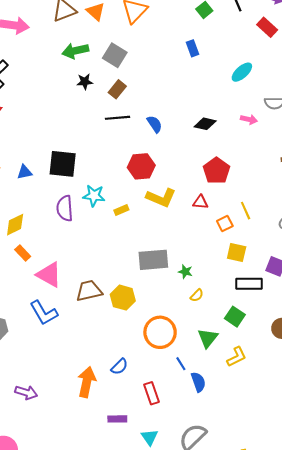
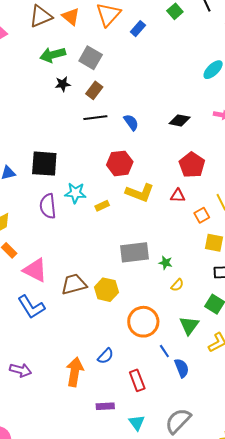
blue rectangle: (193, 48) -> (138, 29), moved, turned 63
purple arrow: (26, 392) -> (21, 370), moved

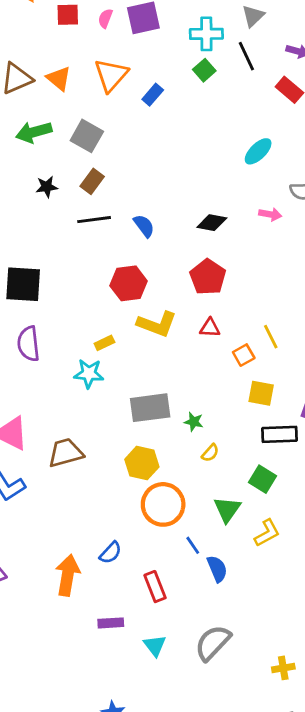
black star: (63, 84) -> (47, 187), moved
red pentagon: (192, 165) -> (208, 277), moved
cyan star: (75, 193) -> (89, 374), moved
yellow hexagon: (106, 290) -> (142, 463), moved

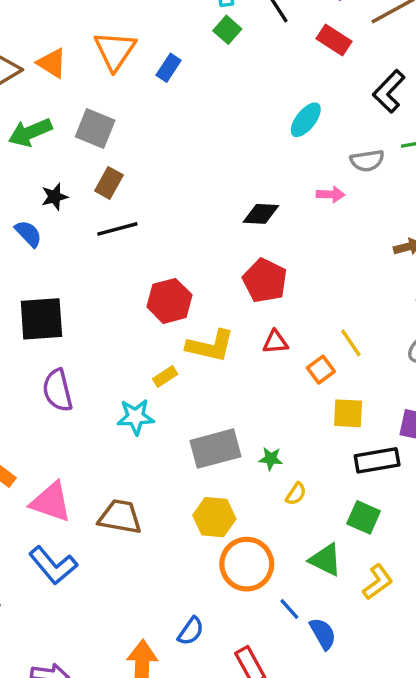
blue semicircle: (144, 226) -> (28, 234), moved
yellow rectangle: (104, 343) -> (165, 376), moved
brown trapezoid: (66, 453) -> (120, 517), turned 33
green triangle: (227, 509) -> (326, 560), turned -32

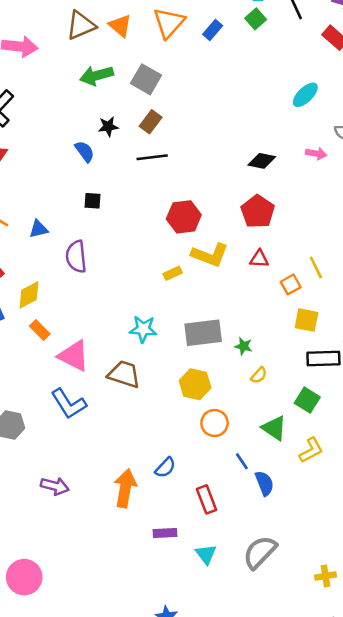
blue rectangle: (169, 68) -> (213, 30), moved
black square: (41, 319) -> (93, 201), moved, size x0.5
purple semicircle: (58, 390) -> (76, 257), moved
cyan star: (136, 417) -> (143, 329), moved
orange circle: (247, 564) -> (215, 423), size x0.7

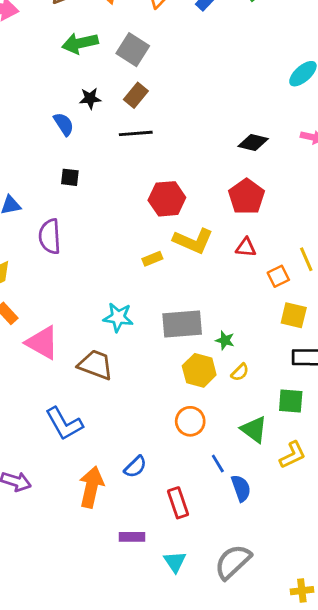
yellow hexagon: (195, 384) -> (199, 370), moved
green square: (307, 400) -> (291, 401), turned -30
blue L-shape: (69, 404) -> (64, 424), moved

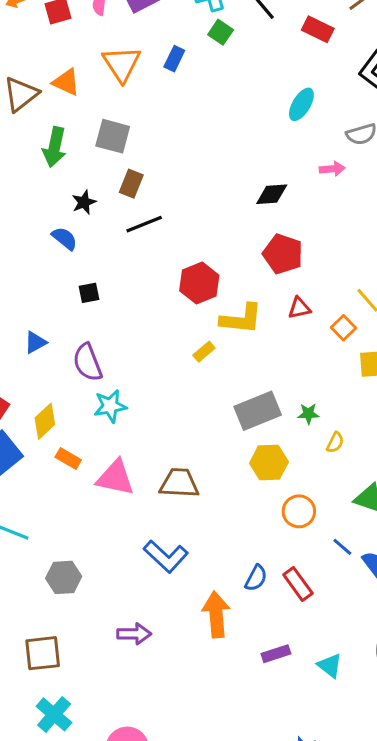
green arrow: (80, 43) -> (55, 147), turned -48
cyan star: (118, 317) -> (110, 406), moved
yellow hexagon: (199, 370) -> (269, 463), moved
red rectangle: (178, 503) -> (298, 584), moved

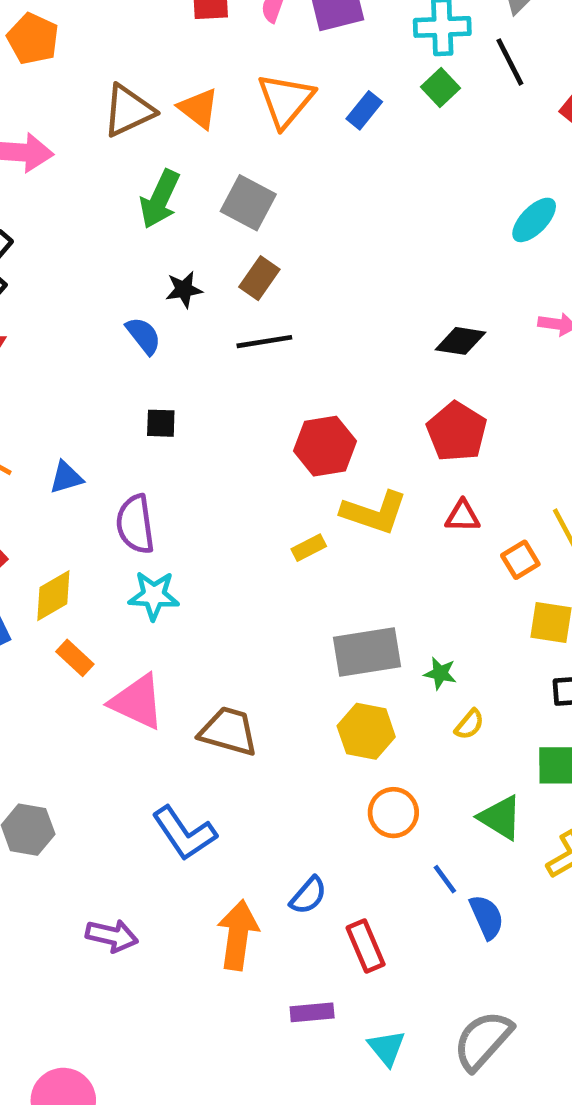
red rectangle: (298, 584) -> (366, 946), moved

